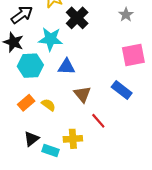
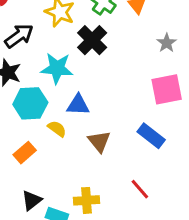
gray star: (126, 15) -> (167, 43), moved
yellow semicircle: (48, 105) -> (57, 129), moved
red line: (98, 121) -> (140, 189), moved

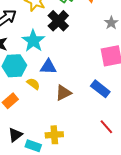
cyan star: (57, 68) -> (33, 41), turned 30
brown triangle: (99, 141) -> (63, 93), turned 42
red line: (140, 189) -> (106, 127), moved

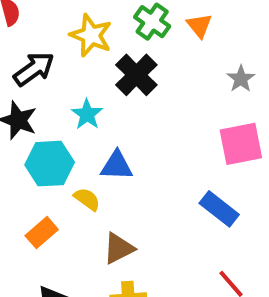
cyan star: (33, 41) -> (87, 114), size x0.7
brown triangle: (63, 93) -> (119, 248), moved

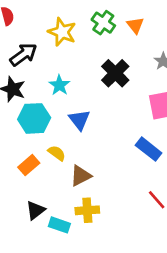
black cross: (136, 75) -> (115, 73), moved
blue triangle: (117, 166) -> (79, 120), turned 50
yellow semicircle: (87, 199) -> (57, 153), moved

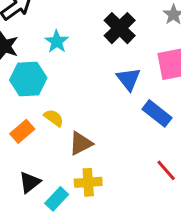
blue triangle: (79, 120) -> (129, 79), moved
cyan rectangle: (59, 225) -> (57, 199), turned -66

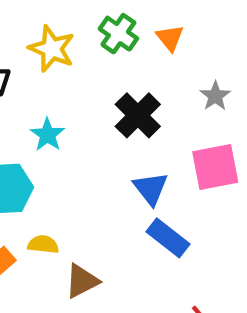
blue rectangle: (157, 113) -> (168, 238), moved
yellow semicircle: (54, 118) -> (43, 244), turned -30

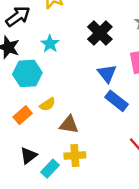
yellow semicircle: (43, 244) -> (48, 104), turned 140
brown triangle: (82, 281) -> (69, 125), turned 36

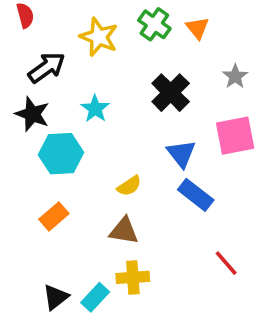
yellow semicircle: (48, 104) -> (129, 186), moved
black triangle: (29, 156) -> (56, 297), moved

